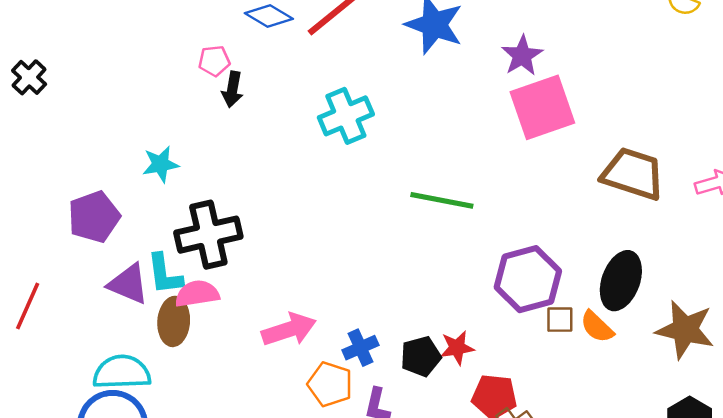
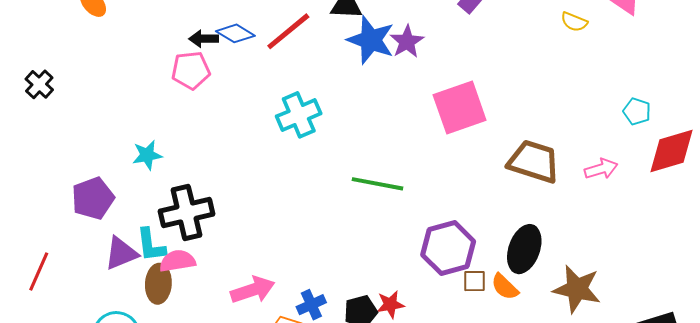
purple star: (522, 56) -> (407, 42), moved
pink pentagon: (214, 61) -> (191, 70), size x1.5
black arrow: (232, 89) -> (204, 39), moved, turned 80
purple triangle: (128, 284) -> (121, 253), turned -45

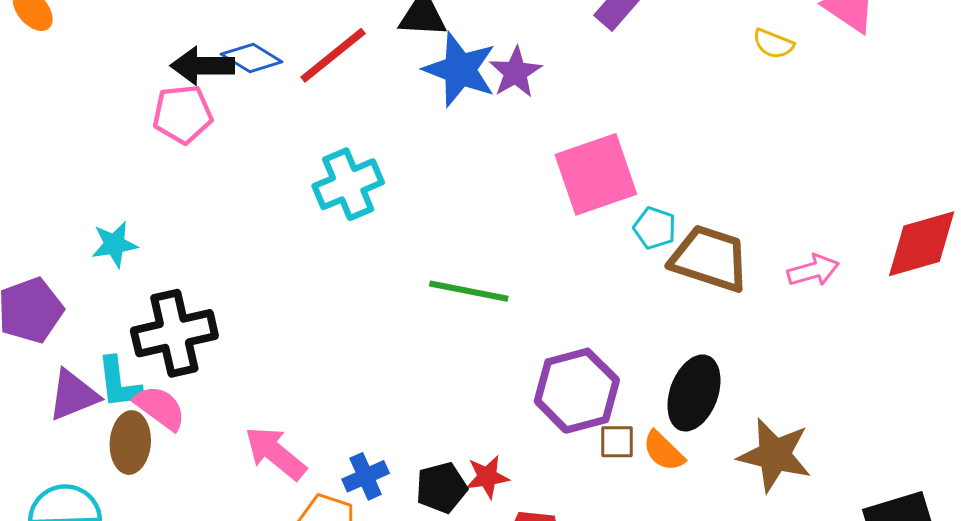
black arrow: (204, 39) -> (203, 66), size x1.4
cyan pentagon: (637, 111) -> (655, 228), moved
pink semicircle: (177, 261) -> (160, 408), turned 45
pink arrow: (253, 290) -> (275, 453), turned -123

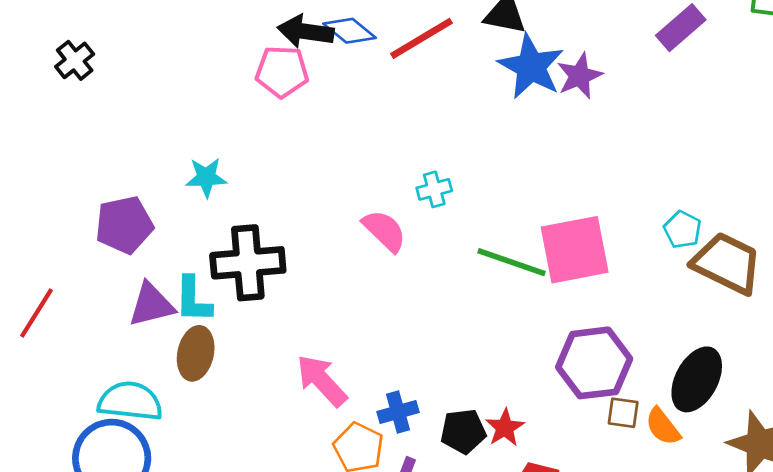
pink square: (596, 174) -> (575, 250), moved
cyan cross: (348, 184) -> (434, 189), moved, size x0.6
pink semicircle: (160, 408) -> (384, 231), moved
red star: (487, 477) -> (505, 428), turned -30

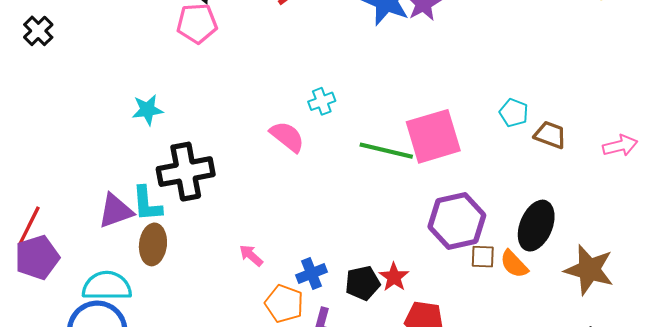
purple pentagon: (124, 225) -> (37, 257), moved
brown trapezoid: (727, 263) -> (550, 135), size x0.6
pink arrow: (322, 381) -> (251, 255), size x0.6

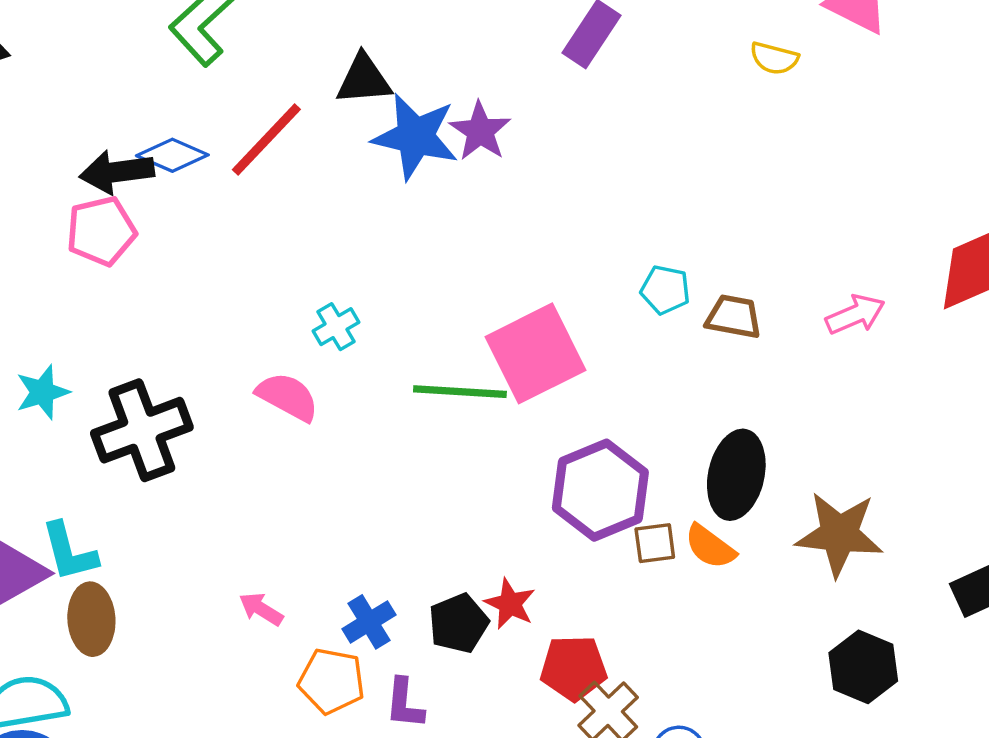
black cross: (186, 172) -> (142, 430), moved

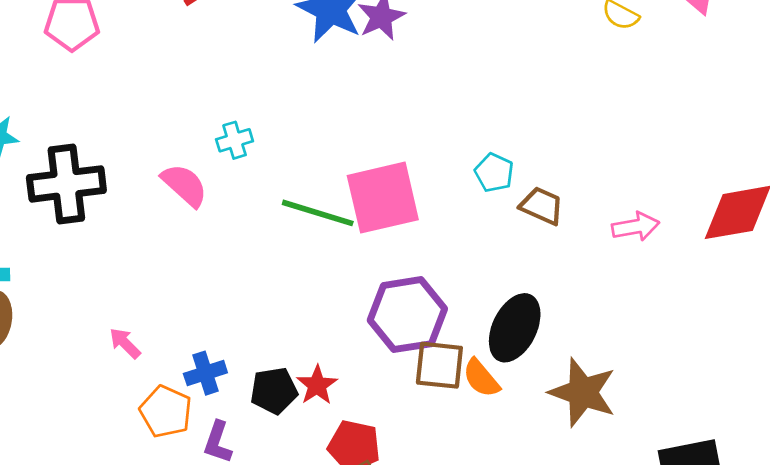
brown square: (655, 543) -> (439, 365), size x1.5

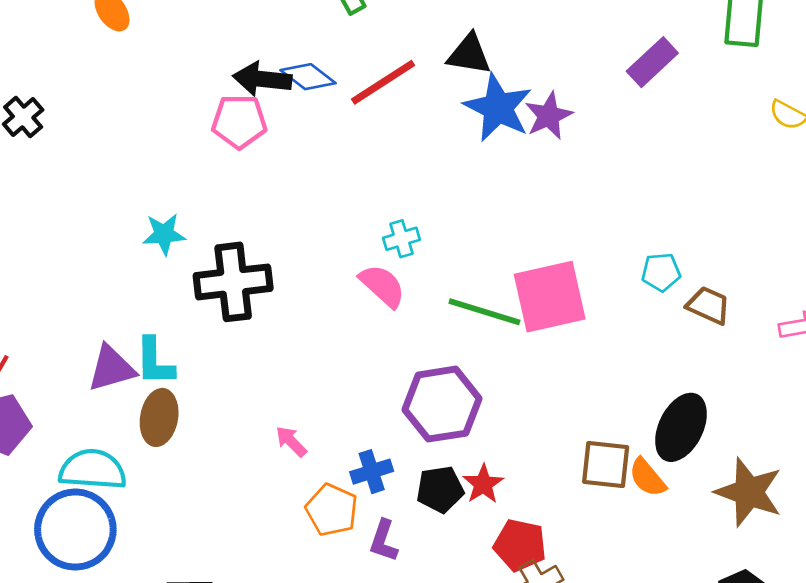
cyan pentagon: (494, 173) -> (661, 272), turned -30
pink semicircle: (184, 185) -> (382, 286), moved
purple hexagon: (407, 315) -> (442, 404), moved

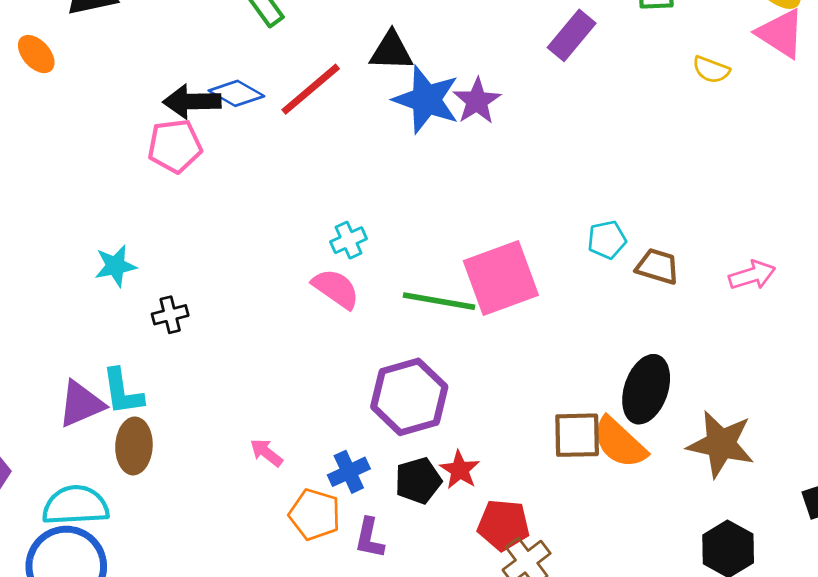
black cross: (233, 282) -> (170, 315), moved, size x0.5
orange semicircle: (647, 478) -> (620, 443), size x1.4

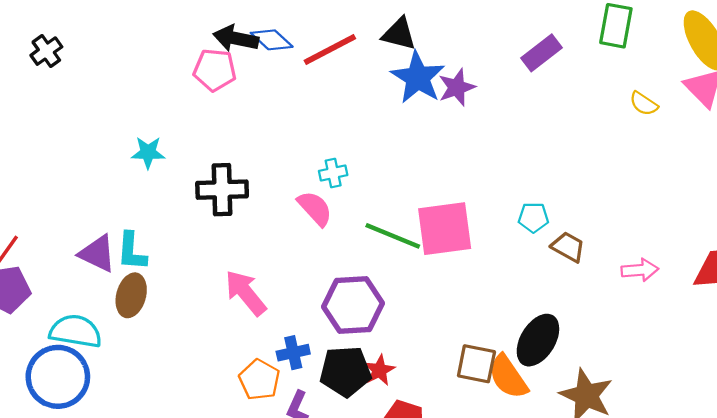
black cross: (170, 315) -> (222, 190), moved, size x1.8
purple triangle: (81, 404) -> (97, 254), turned 36
pink arrow: (266, 453) -> (246, 293), moved, size x1.8
black pentagon: (418, 481) -> (345, 371), size x1.4

